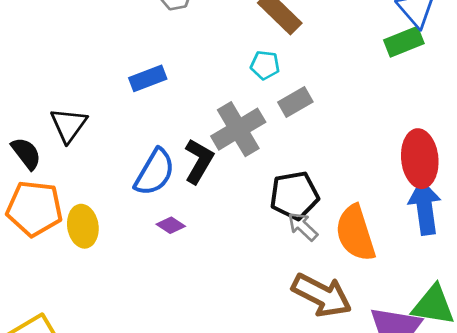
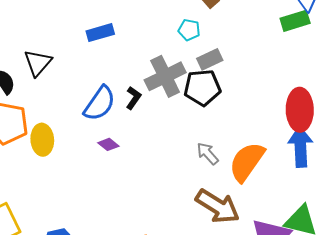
black L-shape: (199, 161) -> (133, 98), size x0.7
black pentagon: (294, 195) -> (202, 88), moved
orange semicircle: (355, 233) -> (247, 162), turned 48

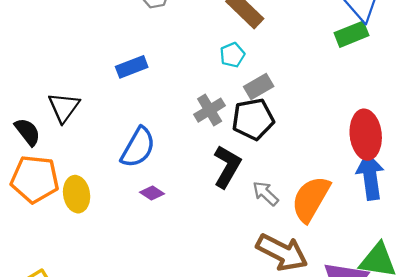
cyan pentagon: (189, 30) -> (232, 55), turned -30
gray cross: (165, 76) -> (210, 110), size x0.7
black L-shape: (133, 98) -> (227, 167), moved, size x1.6

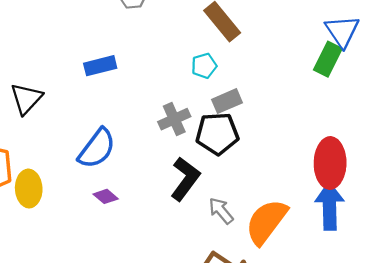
green rectangle: (352, 34) -> (328, 59), turned -48

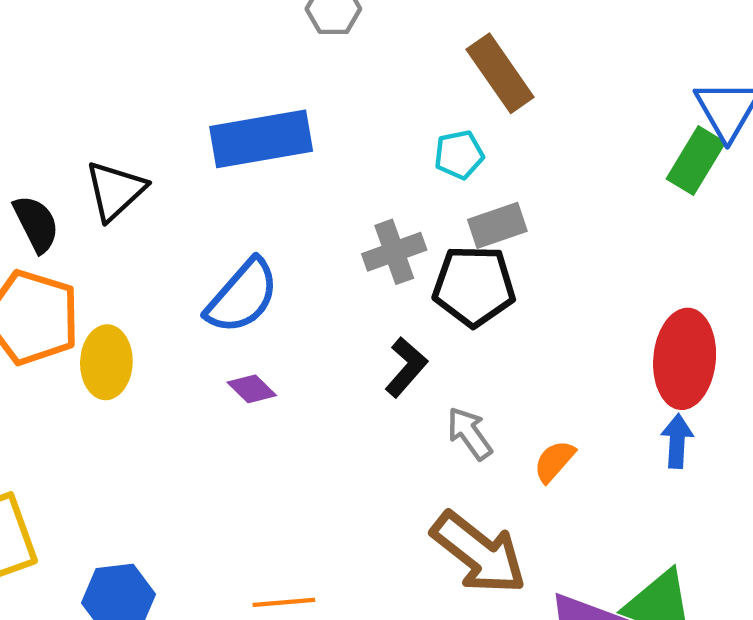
blue rectangle: (100, 66) -> (261, 139), size x1.6
black L-shape: (185, 179) -> (406, 367), size x0.7
blue arrow: (330, 206) -> (677, 441), size x0.6
orange semicircle: (266, 222) -> (554, 461), size x0.5

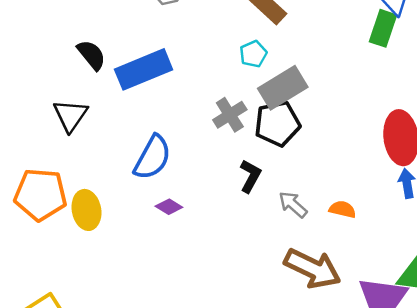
black semicircle: (36, 224) -> (91, 55), moved
gray rectangle: (497, 225) -> (283, 88), size x1.5
orange semicircle: (554, 461) -> (343, 209), turned 75

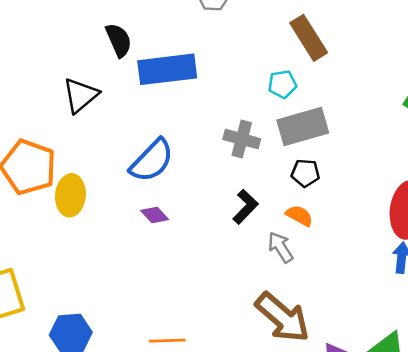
gray cross: (230, 115) -> (242, 139), turned 32
black pentagon: (277, 124) -> (305, 173), moved, size x0.6
orange semicircle: (343, 209) -> (299, 216), moved

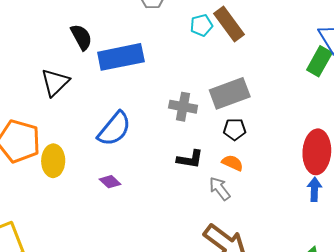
cyan pentagon: (282, 84) -> (201, 25), moved
black L-shape: (245, 207) -> (190, 159), turned 60
purple diamond: (155, 215) -> (110, 182), moved

